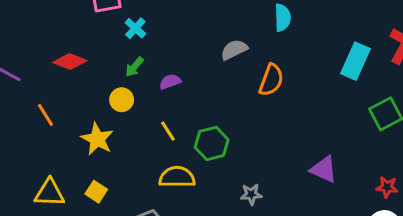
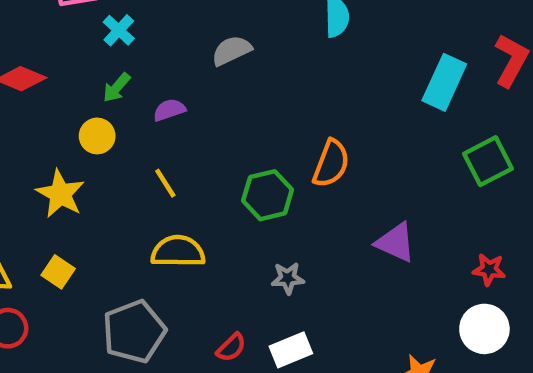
gray semicircle: (234, 50) -> (232, 50), moved
orange semicircle: (271, 80) -> (331, 163), moved
green hexagon: (212, 143) -> (268, 195), moved

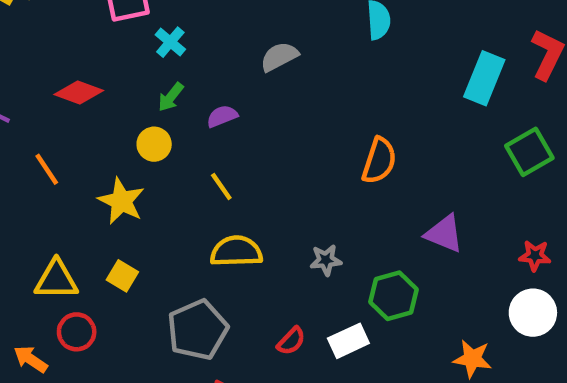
green hexagon: (268, 195) -> (393, 296), moved
gray star: (288, 278) -> (326, 260), moved

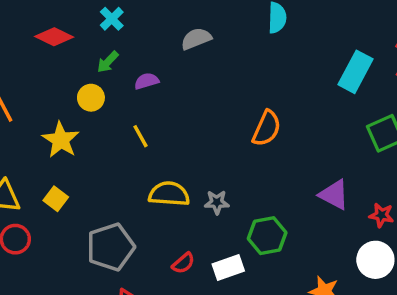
red diamond: (79, 92) -> (54, 37), moved
purple triangle: (444, 234) -> (334, 195), moved
yellow semicircle: (236, 251) -> (169, 194), moved

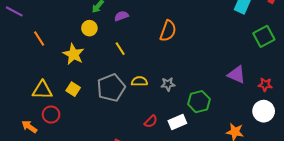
orange semicircle: (267, 128) -> (168, 31), moved
yellow semicircle: (169, 194) -> (139, 81), size x0.7
gray pentagon: (111, 247) -> (111, 88), moved

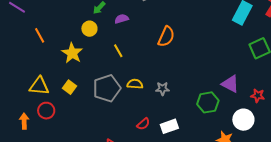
green hexagon: (199, 102) -> (208, 102), moved
white circle: (264, 111) -> (243, 120), moved
orange arrow: (29, 127) -> (24, 121), turned 49

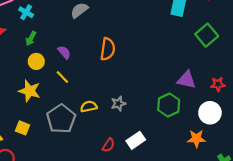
purple semicircle: (122, 19) -> (64, 52), moved, turned 80
yellow circle: (89, 29) -> (36, 61), moved
yellow star: (72, 53) -> (30, 91), moved

